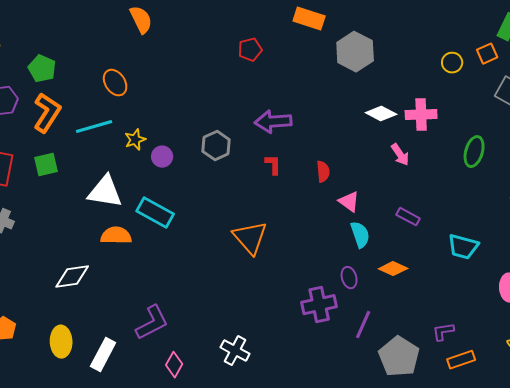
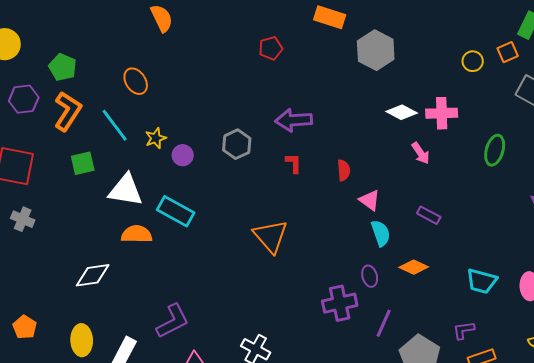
cyan line: (94, 127) -> (115, 125), turned 69
green square: (46, 165) -> (83, 163), moved
cyan trapezoid: (463, 247) -> (482, 281), moved

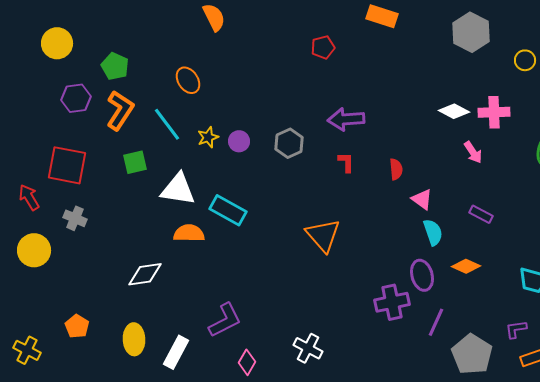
gray hexagon: (376, 50) -> (471, 32), moved
purple circle: (183, 155) -> (239, 141), moved
purple ellipse: (370, 276) -> (422, 275), size x1.4

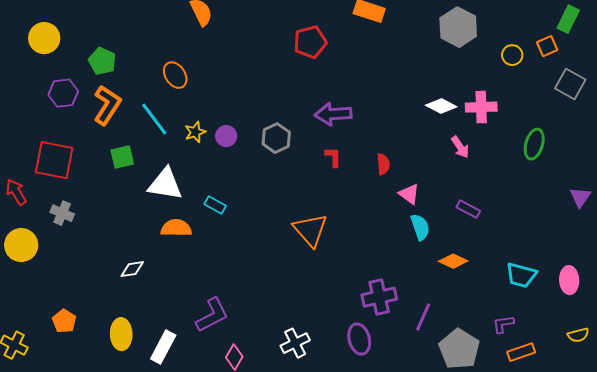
red pentagon: (323, 47) -> (310, 42), size x1.4
cyan rectangle: (228, 210) -> (215, 205), size x0.6
white diamond: (145, 274) -> (132, 269), size x0.7
purple ellipse: (422, 275) -> (359, 339), moved
white cross: (308, 348) -> (295, 343), turned 36

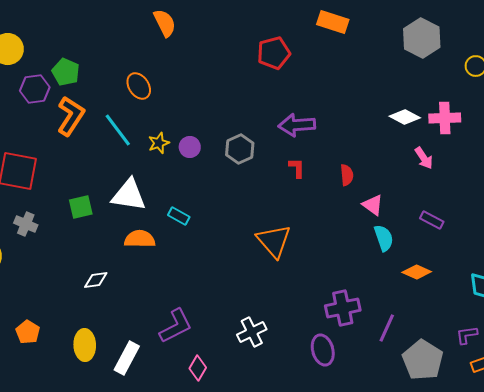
purple hexagon: (63, 93) -> (35, 89), moved
green square: (122, 157) -> (81, 207), moved
white cross: (295, 343) -> (252, 332), moved

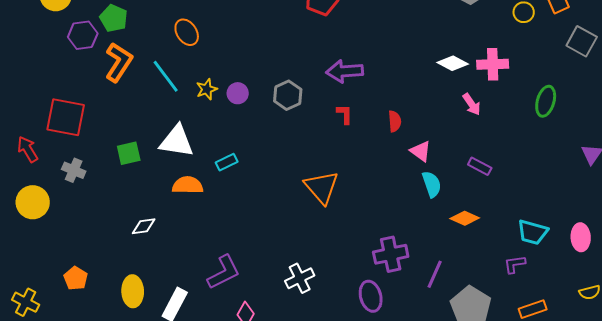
cyan rectangle: (179, 216) -> (227, 162), turned -55
purple L-shape: (467, 335) -> (515, 264), moved

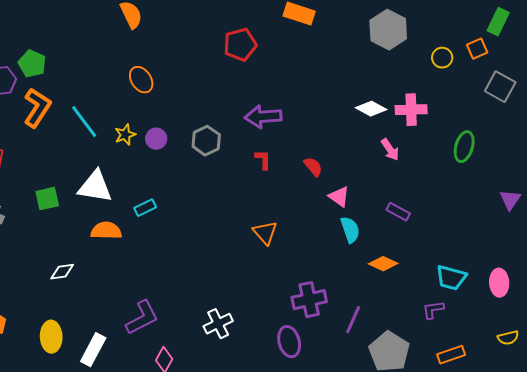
orange ellipse: (187, 32) -> (141, 80), moved
red semicircle: (395, 121) -> (313, 167), turned -35
orange triangle: (322, 187) -> (265, 233), moved, size x0.7

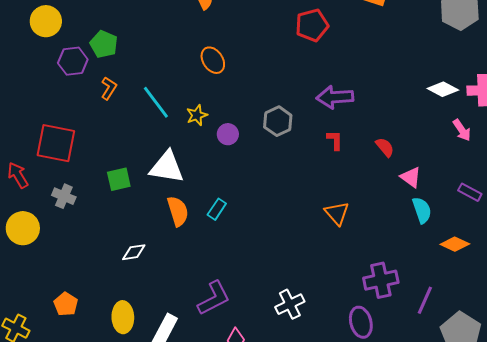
orange L-shape: (37, 108) -> (109, 88), size x0.6
purple circle: (156, 139) -> (228, 134), moved
cyan rectangle: (145, 208) -> (217, 209), moved, turned -30
orange semicircle: (106, 231) -> (178, 211), turned 72

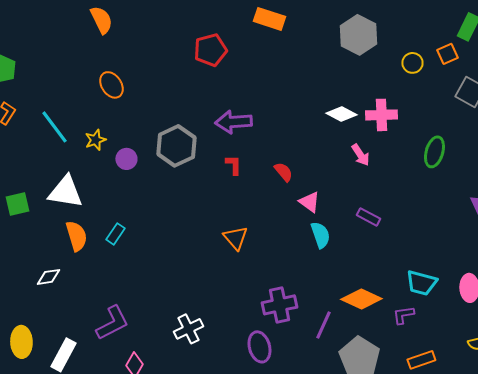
gray hexagon: (278, 121) -> (176, 146), size x1.4
orange diamond: (455, 244) -> (361, 299), moved, size x1.4
white diamond: (134, 252) -> (48, 277), moved

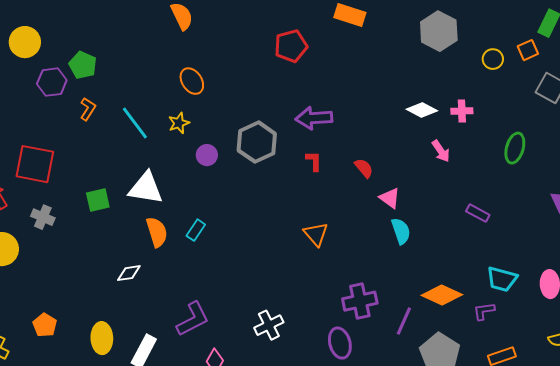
pink cross: (381, 115) -> (462, 111), size x0.7
yellow star: (95, 140) -> (179, 123), moved
purple rectangle: (368, 217) -> (478, 213), moved

